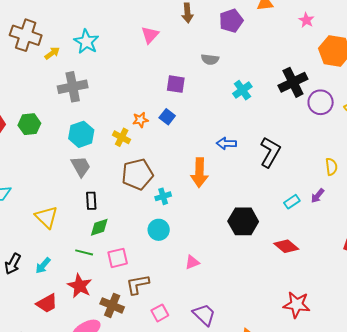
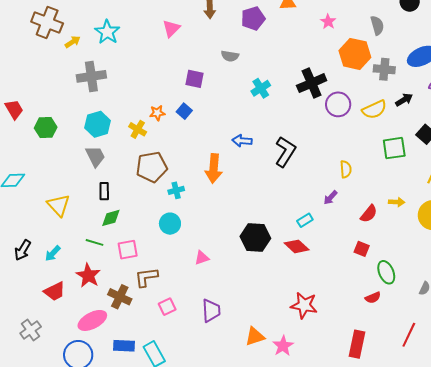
green hexagon: (29, 124) -> (46, 128), moved
cyan rectangle: (292, 202) -> (305, 220), moved
black hexagon: (243, 221) -> (255, 237), moved
purple trapezoid: (204, 315) -> (211, 311), turned 40

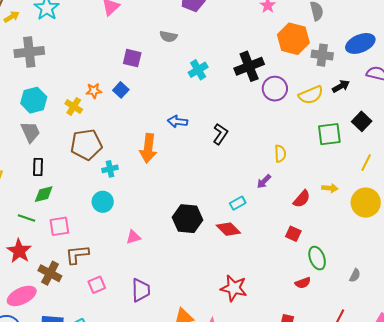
black L-shape: (285, 152) -> (220, 134), size x0.7

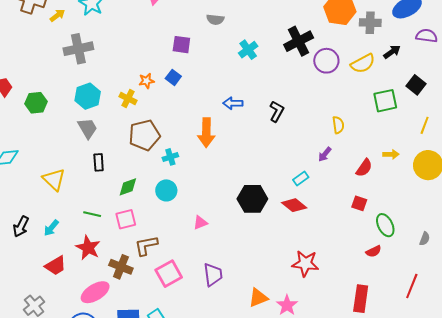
green diamond: (44, 194) -> (128, 187), moved
pink square: (97, 285) -> (169, 274), size x1.5

